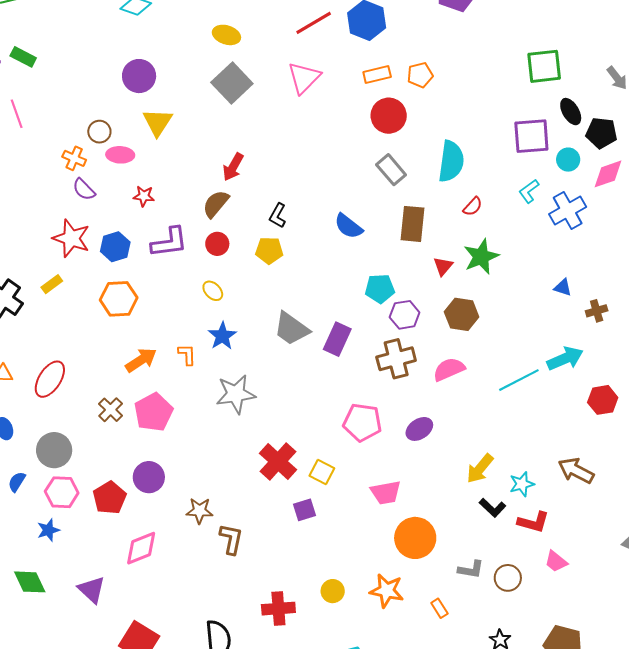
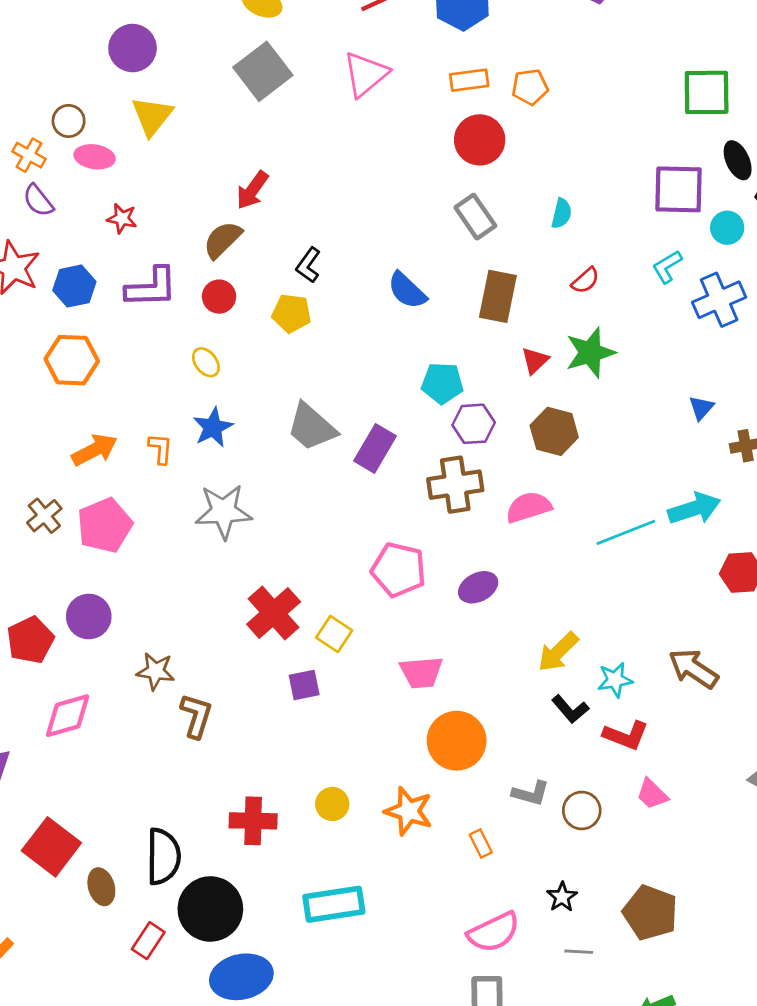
cyan semicircle: (451, 161) -> (561, 213), size x0.5
blue triangle: (563, 287) -> (701, 408), turned 48

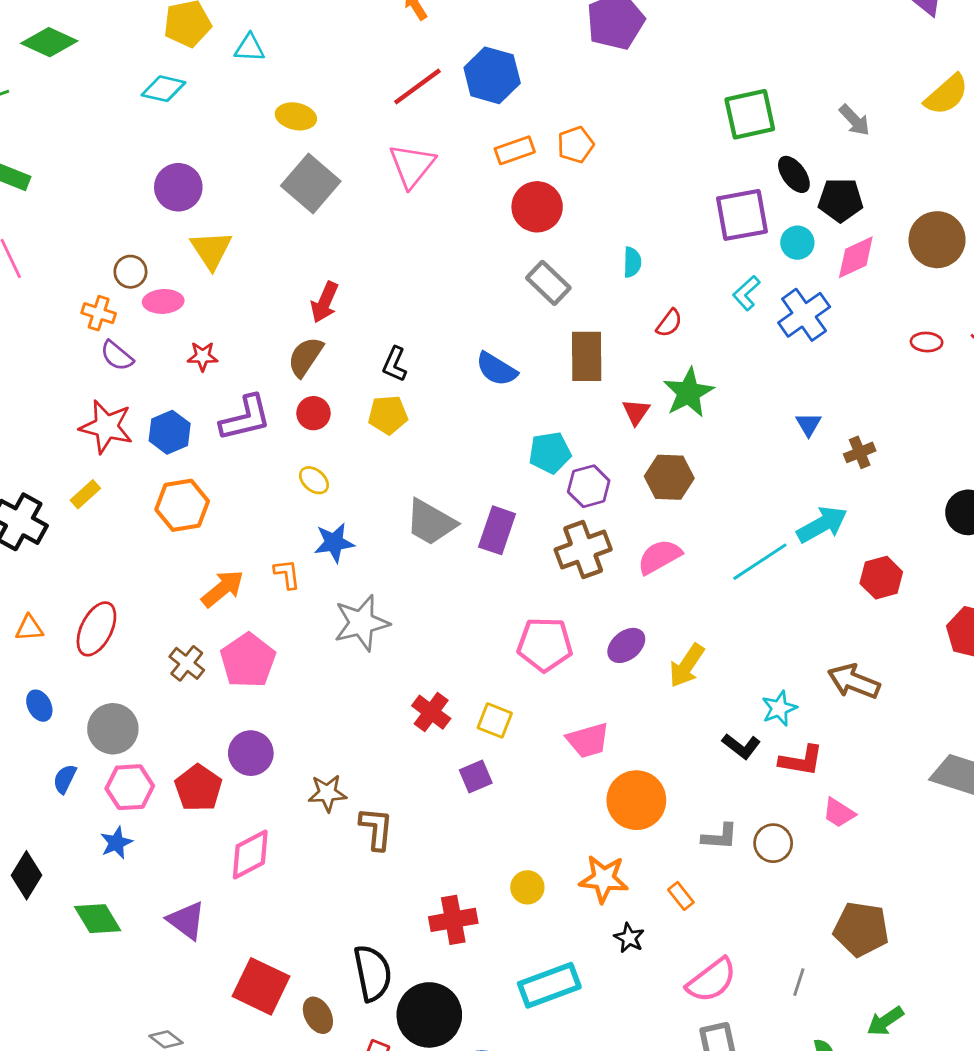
blue star: (213, 427) -> (334, 543), turned 30
red cross: (274, 613) -> (431, 712), size x0.7
yellow arrow: (558, 652) -> (687, 666), moved
black star: (562, 897) -> (629, 938), moved
gray line: (579, 952) -> (799, 982), turned -64

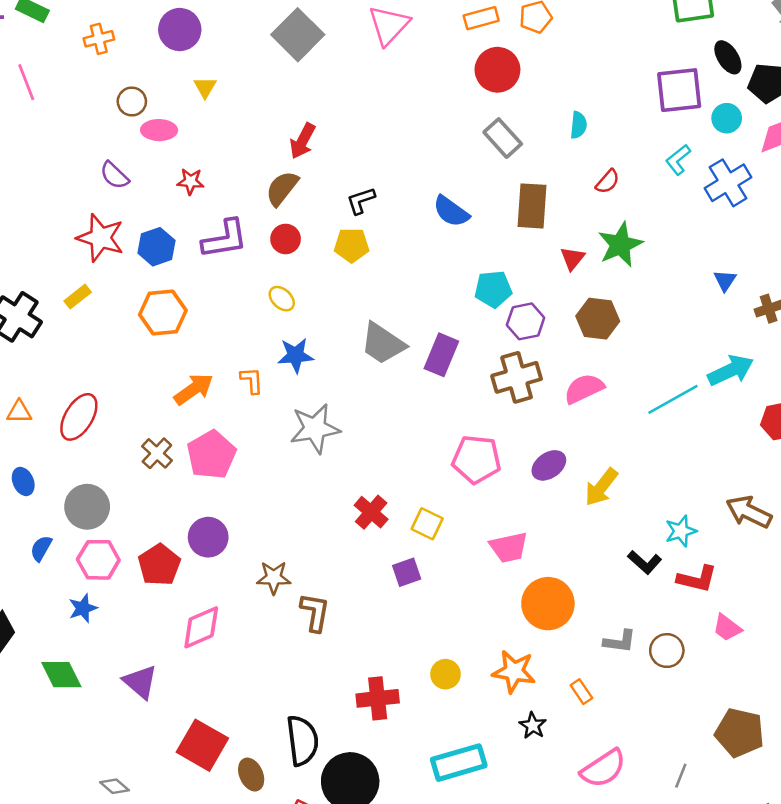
yellow triangle: (211, 250) -> (205, 87), size x0.6
orange cross: (99, 313) -> (99, 39), moved, turned -36
black L-shape: (395, 364) -> (361, 201), turned 44

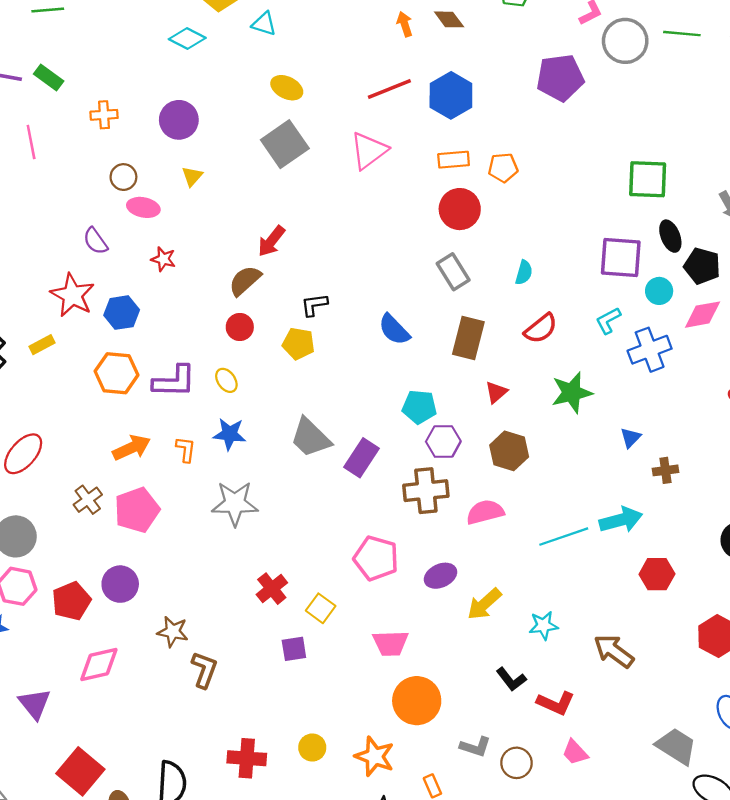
red semicircle: (608, 182) -> (541, 329), size x1.4
purple L-shape: (225, 239) -> (174, 381), moved
green star: (620, 245) -> (572, 393), moved
cyan star: (681, 531) -> (543, 625), moved

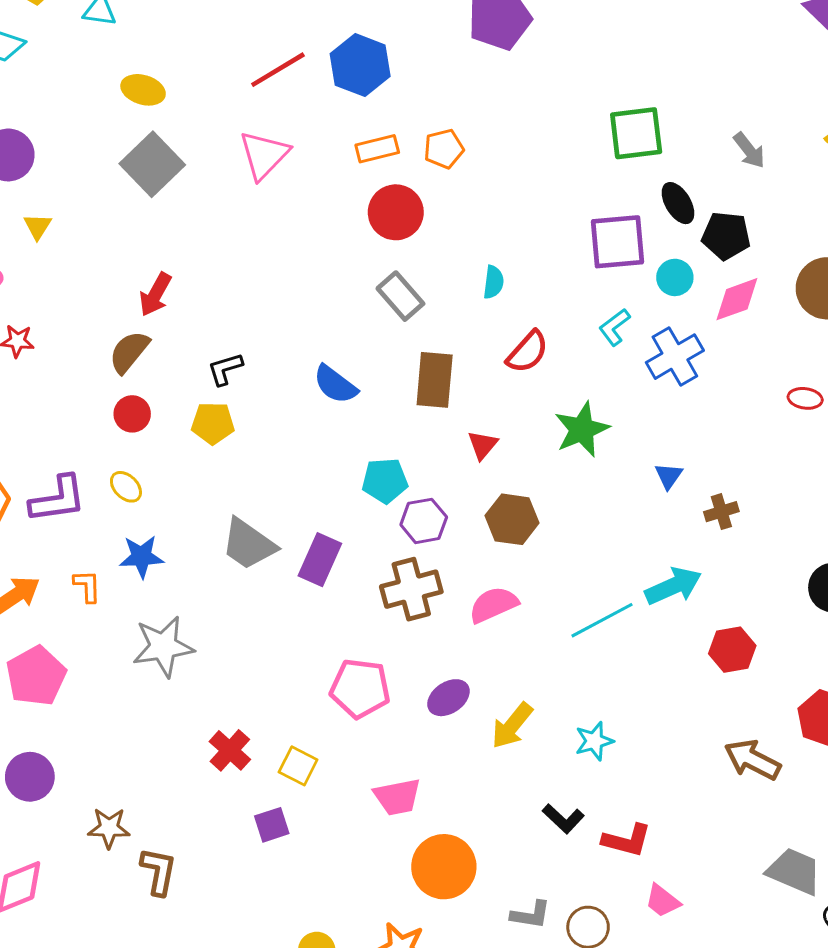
brown arrow: (614, 651) -> (752, 760), moved

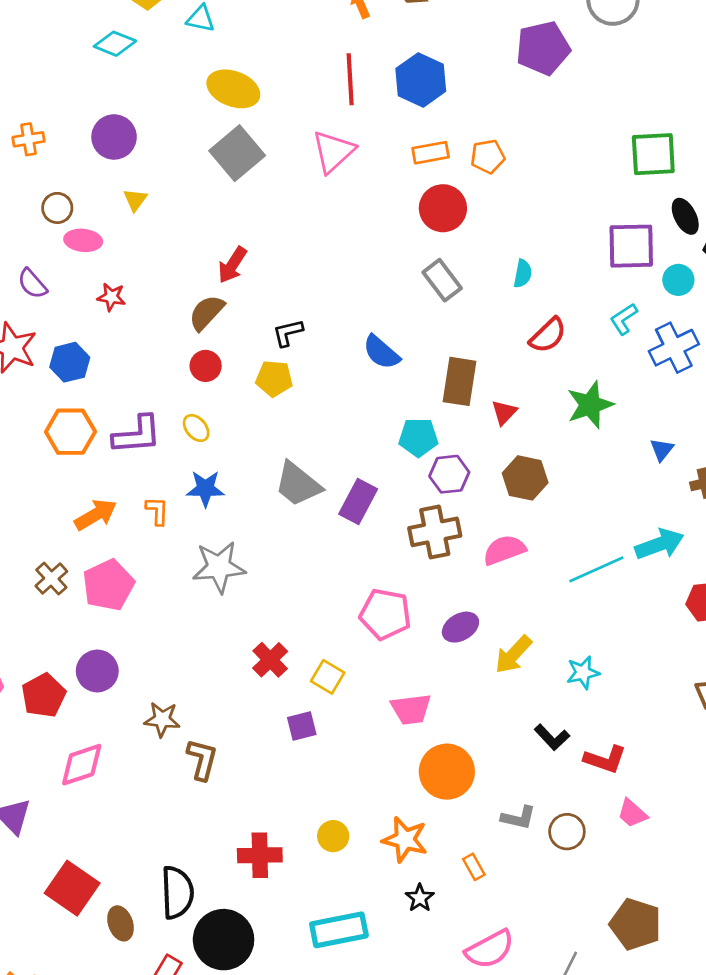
red line: (278, 70) -> (350, 79), turned -66
yellow ellipse: (143, 90) -> (233, 89), size x1.4
brown rectangle: (435, 380) -> (459, 381), moved

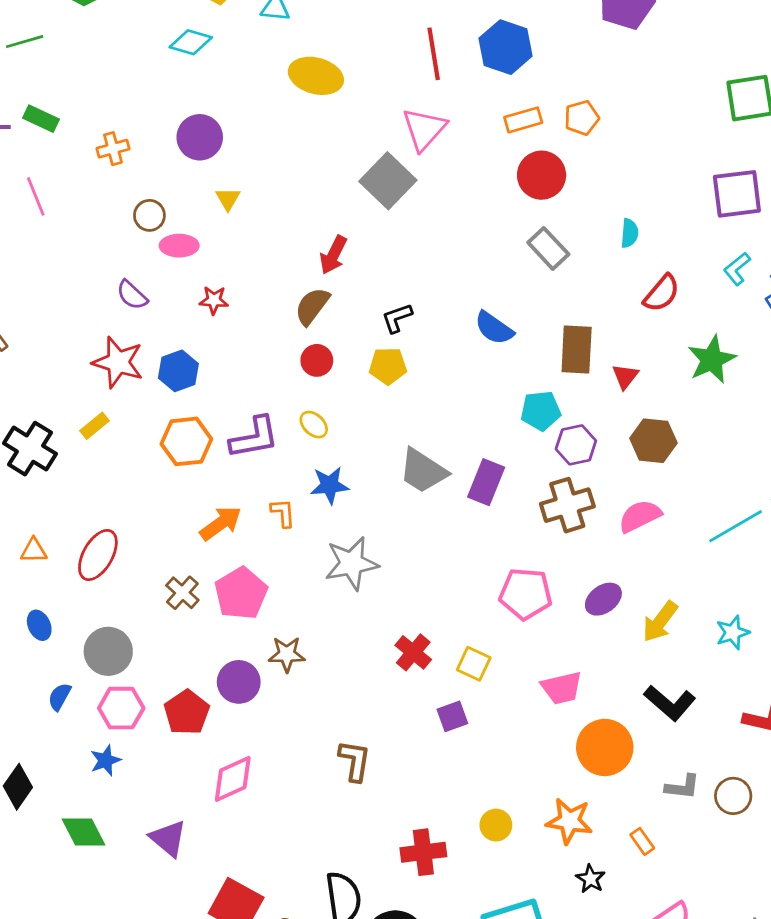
gray square: (237, 153) -> (388, 181), moved
brown star: (162, 719) -> (287, 654), moved
black L-shape: (552, 737) -> (670, 703), moved, size x1.4

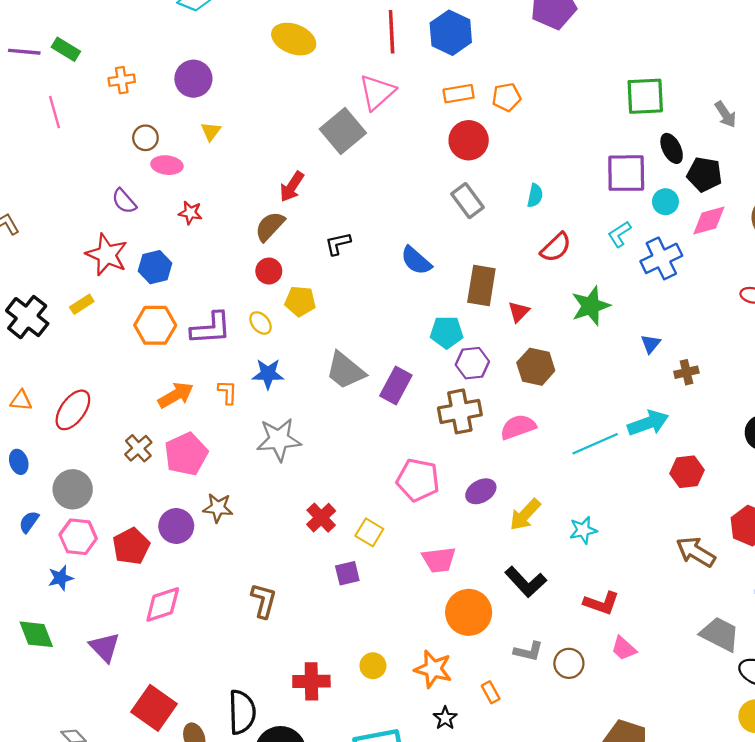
yellow pentagon: (388, 366) -> (300, 301), moved

